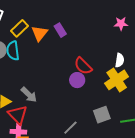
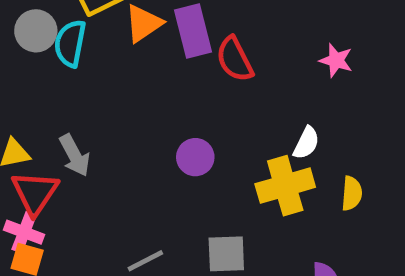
purple rectangle: (60, 30) -> (193, 31), size x1.5
red semicircle: (83, 66) -> (235, 59), moved

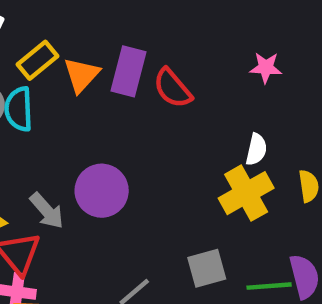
purple rectangle: (193, 31) -> (128, 71), turned 42
purple circle: (195, 157) -> (102, 191), moved, size x1.5

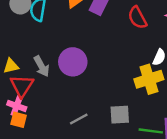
red semicircle: (173, 88) -> (137, 18), moved

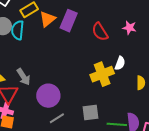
purple circle: (73, 62) -> (48, 96), moved
yellow cross: (149, 79) -> (102, 74), moved

